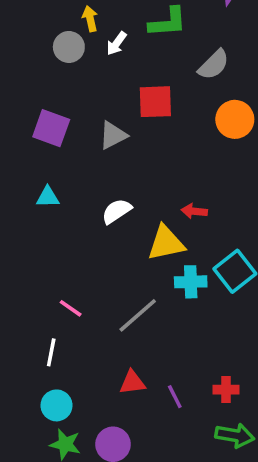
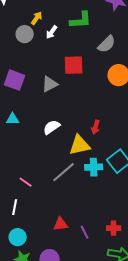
yellow arrow: (90, 19) -> (37, 18), turned 48
red arrow: (194, 211) -> (96, 127), turned -80
gray line: (138, 315) -> (64, 172), moved

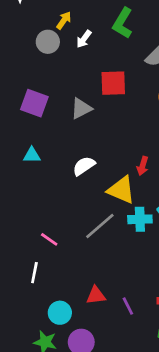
green L-shape: (81, 20) -> (123, 23), turned 125
yellow triangle: (80, 145) -> (121, 190), turned 35
cyan circle: (18, 237) -> (60, 313), moved

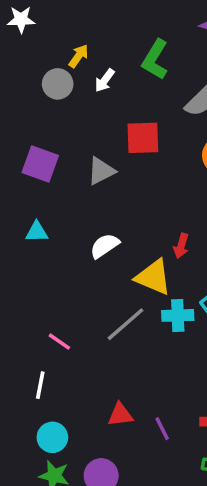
cyan circle: (60, 313) -> (52, 437), moved

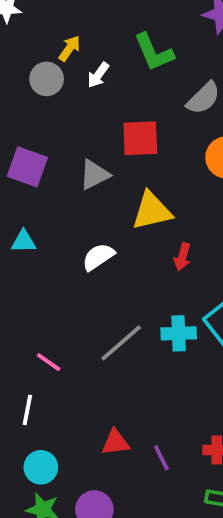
green L-shape: (155, 60) -> (154, 52), turned -54
yellow triangle: (153, 277) -> (152, 211), moved, turned -36

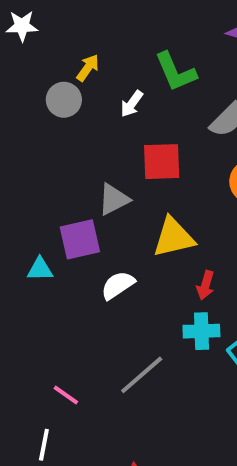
white arrow: (98, 75) -> (132, 104), moved
purple square: (27, 167) -> (80, 239), moved, turned -33
cyan cross: (179, 333) -> (201, 331), moved

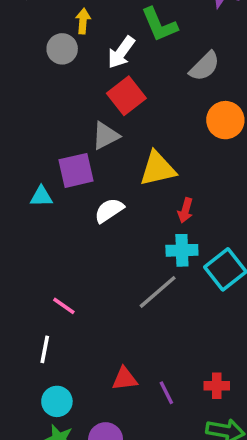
yellow arrow: (88, 68) -> (83, 21), turned -30
white arrow: (132, 104) -> (121, 52), size x1.4
red square: (162, 162) -> (126, 96), moved, turned -36
gray line: (142, 375) -> (158, 292), moved

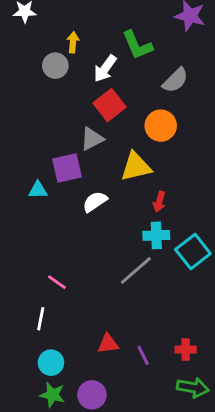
orange circle: (225, 120) -> (161, 126), moved

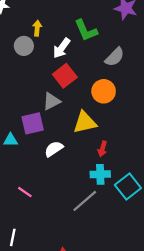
pink line: (57, 282) -> (25, 192), moved

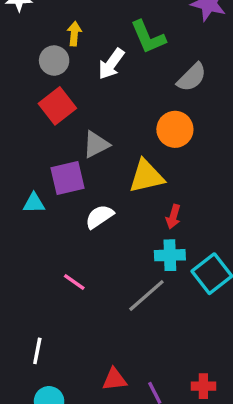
red square: (65, 76) -> (57, 106), moved
pink line: (25, 192) -> (74, 282), moved

